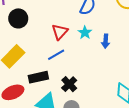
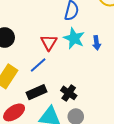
cyan star: (85, 33) -> (74, 38), size x1.5
blue line: (56, 55) -> (38, 65), moved

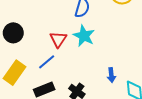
blue arrow: (97, 43) -> (111, 75), moved

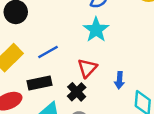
red triangle: (58, 39) -> (87, 68), moved

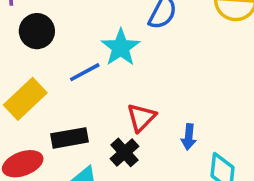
cyan star: (96, 30) -> (121, 47), moved
blue line: (48, 52) -> (85, 72), moved

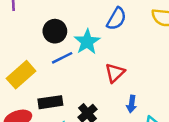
black circle: (37, 31) -> (55, 31), moved
red triangle: (141, 117) -> (115, 73), moved

